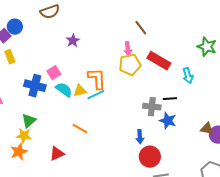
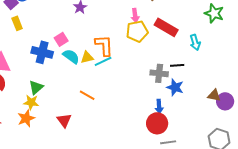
blue arrow: (140, 137) -> (159, 106), moved
red triangle: (57, 154) -> (64, 120), turned -42

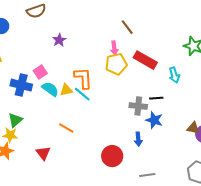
cyan line: (103, 61) -> (82, 94), turned 66
red circle: (157, 123) -> (112, 156), moved

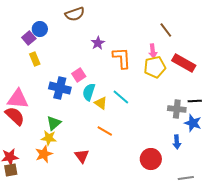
orange L-shape: (83, 78) -> (122, 58), moved
cyan semicircle: (50, 89) -> (89, 92), turned -108
yellow triangle: (66, 90) -> (101, 103), moved, turned 48

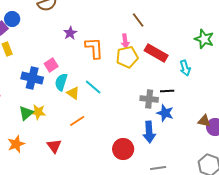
orange line: (105, 131) -> (77, 121), turned -63
yellow star: (49, 138) -> (38, 112), moved
blue arrow: (177, 142) -> (149, 132), size x1.5

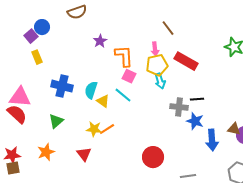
pink square: (51, 65) -> (129, 76), moved, turned -32
cyan arrow: (185, 68) -> (160, 81), moved
yellow star: (38, 112) -> (94, 129), moved
blue arrow: (149, 132) -> (212, 140), moved

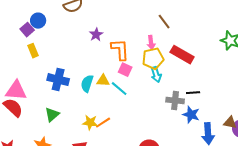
yellow triangle: (103, 101) -> (103, 81), moved, turned -32

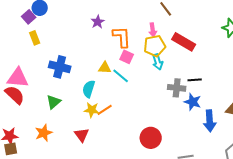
cyan semicircle: (87, 84) -> (89, 89), moved

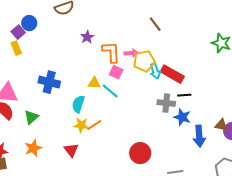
pink arrow: (153, 30) -> (131, 53), moved, turned -88
yellow rectangle: (35, 38) -> (16, 48), moved
red rectangle: (184, 42) -> (172, 74), moved
cyan arrow: (158, 62) -> (155, 71), moved
green triangle: (54, 102) -> (31, 117), moved

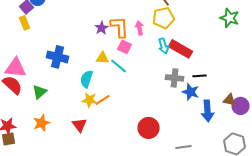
purple star: (87, 37) -> (102, 28), moved
pink arrow: (131, 53) -> (140, 28), turned -96
yellow pentagon: (144, 61) -> (164, 18), moved
black line: (184, 95) -> (200, 76), moved

